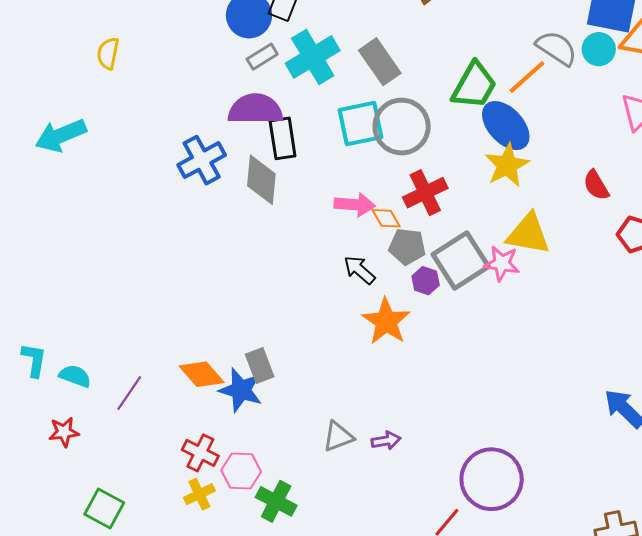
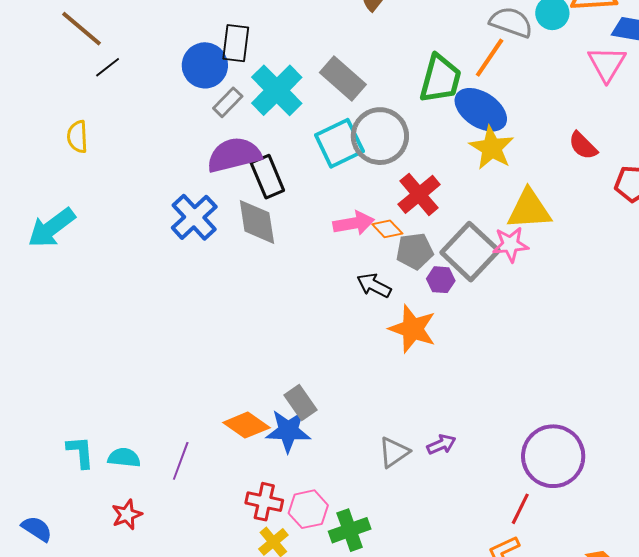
green cross: (276, 501) -> (350, 530), turned -33

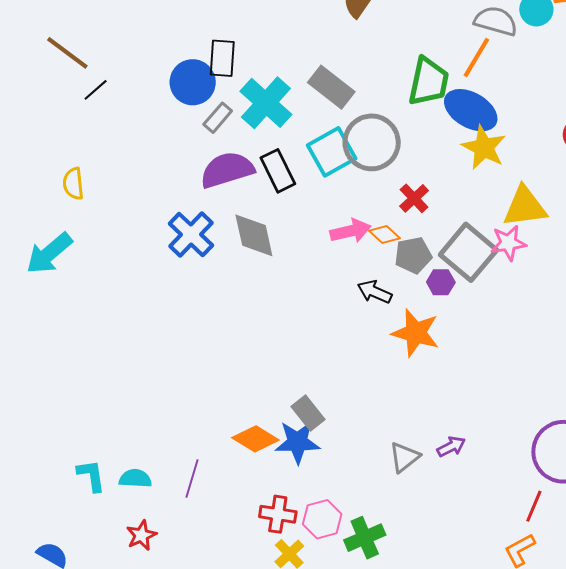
yellow semicircle: (77, 137) -> (73, 184), moved
black rectangle: (267, 177) -> (278, 171), moved
red cross: (419, 194) -> (414, 198), size x0.7

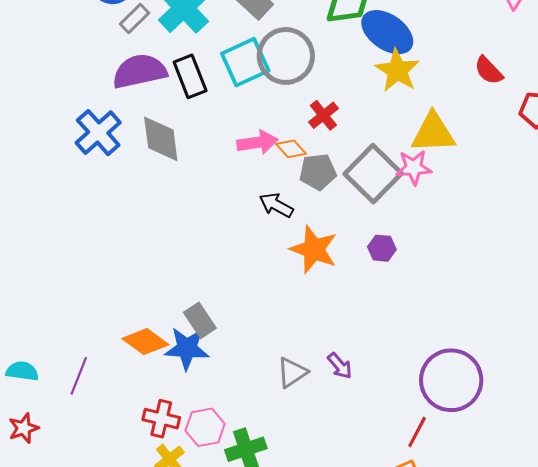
purple hexagon: (441, 282) -> (382, 248), moved
purple arrow: (451, 447) -> (340, 366), turned 72

